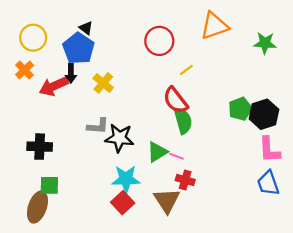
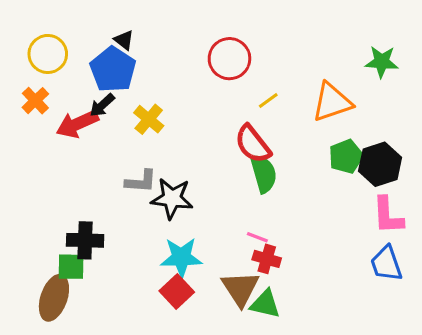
orange triangle: (214, 26) -> (332, 102), moved
black arrow: (71, 73) -> (102, 105), turned 48
black cross: (40, 147) -> (85, 240), moved
green triangle: (157, 152) -> (265, 304), moved, turned 45
pink line: (177, 156) -> (257, 237), moved

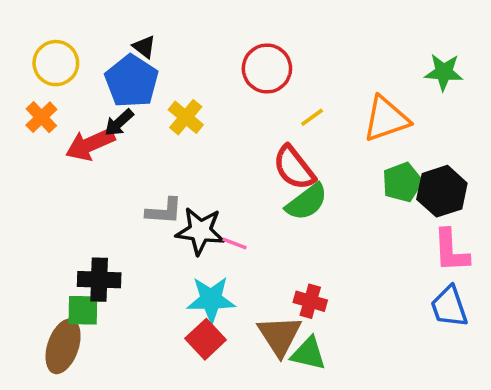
yellow cross: (149, 119) -> (186, 117), moved
green semicircle: (264, 174) -> (307, 202), turned 69
pink line: (257, 237) -> (234, 244), moved

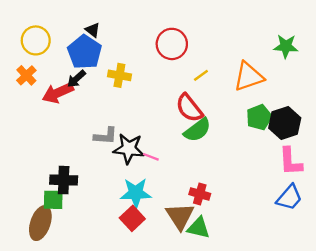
yellow cross: (186, 117) -> (119, 75), turned -30
blue trapezoid: (449, 307) -> (289, 198), turned -120

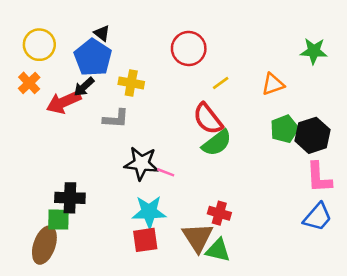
orange triangle: (249, 77) -> (273, 84), size x0.7
gray L-shape: (106, 136) -> (116, 119), moved
red square: (132, 218) -> (145, 240), turned 35

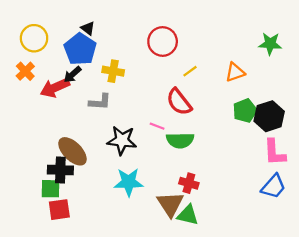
green semicircle: (217, 143) -> (180, 140), moved, turned 36
pink line: (166, 172) -> (157, 126), moved
red square: (145, 240) -> (59, 210), moved
brown ellipse: (44, 245) -> (72, 151), moved, turned -64

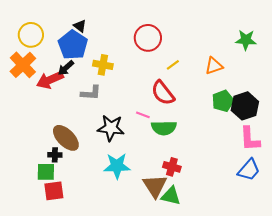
orange cross: (25, 71) -> (23, 65), size x1.5
black cross: (60, 170) -> (55, 155), size x0.6

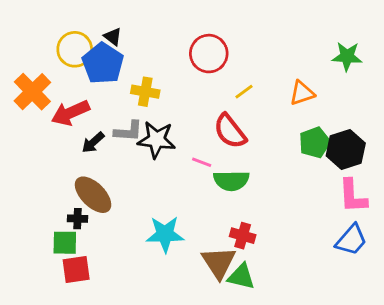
yellow circle: (31, 35) -> (75, 49), moved
black arrow: (66, 68) -> (93, 142), moved
black star: (111, 128) -> (157, 140), moved

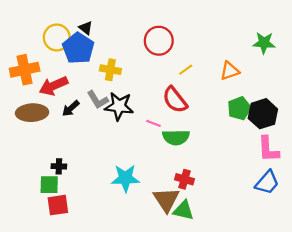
orange cross: (32, 92) -> (25, 70), turned 32
gray L-shape: (128, 131) -> (98, 100), turned 55
brown ellipse: (93, 195) -> (32, 113), moved, turned -48

